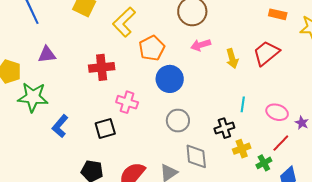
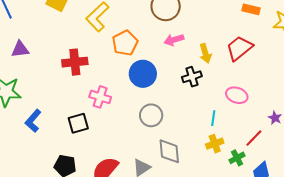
cyan line: (243, 104) -> (213, 118), moved
pink ellipse: (277, 112) -> (237, 95), moved
black cross: (224, 128) -> (192, 77), moved

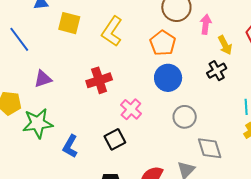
pink arrow: (174, 40) -> (206, 24), moved, turned 126
orange pentagon: (125, 43) -> (163, 43), moved
pink cross: (100, 97) -> (131, 109), turned 35

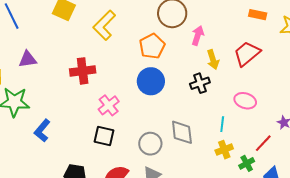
gray circle: (185, 117) -> (150, 144), moved
black square: (115, 139) -> (104, 136), moved, turned 30
gray diamond: (210, 148) -> (182, 132), moved

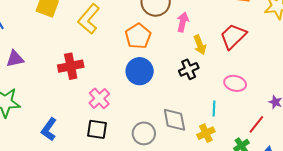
blue L-shape: (42, 131) -> (49, 129), moved
yellow cross: (224, 150) -> (206, 133), moved

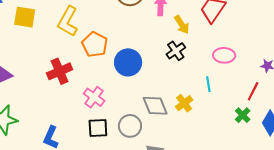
orange pentagon: (138, 36) -> (95, 44), moved
gray diamond: (174, 120) -> (155, 106), moved
gray circle: (144, 133) -> (130, 126), moved
yellow cross: (206, 133) -> (184, 103), moved

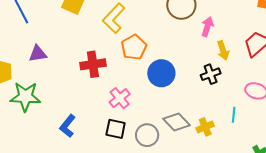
gray diamond: (155, 106) -> (177, 122), turned -36

